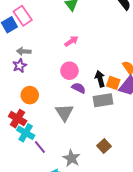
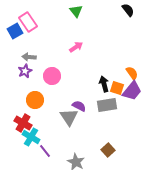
pink circle: (69, 71) -> (52, 76), moved
purple semicircle: (79, 88) -> (79, 106), moved

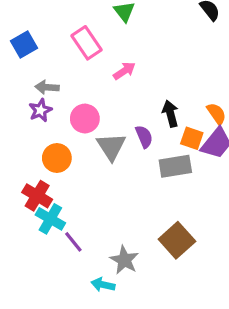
pink rectangle: (28, 22) -> (86, 43), moved
black arrow: (104, 84) -> (170, 114), moved
purple semicircle: (79, 106) -> (144, 137), moved, turned 40
gray triangle: (69, 117) -> (111, 146), moved
brown square: (108, 150) -> (177, 240), size x1.5

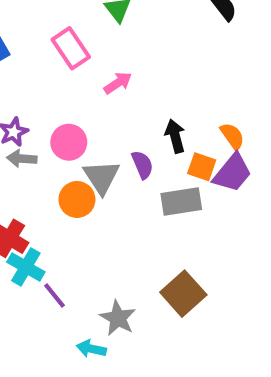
gray arrow: (47, 87) -> (22, 159), moved
orange circle: (57, 158) -> (77, 199), moved

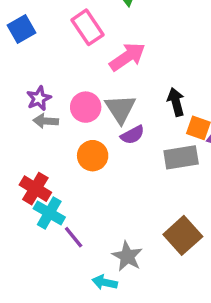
pink arrow: (118, 83) -> (127, 57), size x1.5
purple semicircle: (142, 165) -> (132, 135), moved, turned 85
gray triangle: (101, 177) -> (120, 109), moved

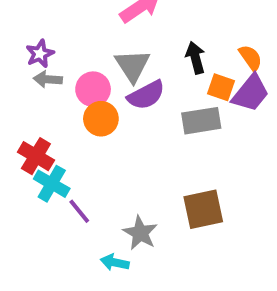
pink circle: (86, 107) -> (93, 89), moved
purple semicircle: (132, 135) -> (146, 95), size x1.4
brown square: (183, 235) -> (203, 209), turned 30

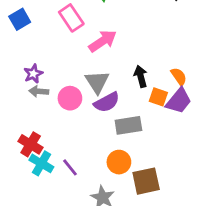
orange circle: (101, 119) -> (119, 162), moved
gray rectangle: (201, 121) -> (128, 125), moved
purple line: (79, 211) -> (70, 167), moved

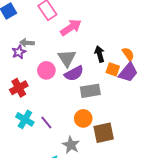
gray arrow: (39, 91) -> (27, 43), moved
red cross: (31, 144) -> (19, 88), moved, turned 30

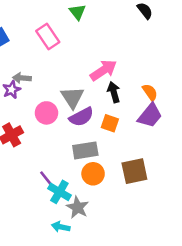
pink arrow: (71, 27) -> (103, 70), moved
orange square: (113, 69) -> (110, 123), moved
gray rectangle: (90, 91) -> (85, 150), moved
cyan cross: (25, 119) -> (59, 192), moved
brown square: (104, 133) -> (134, 171), moved

